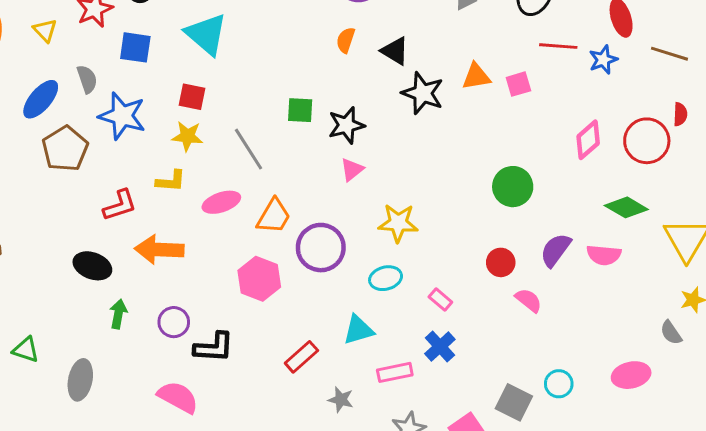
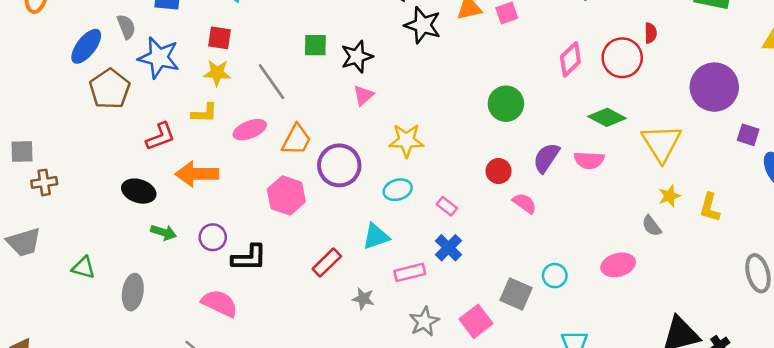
green arrow: (118, 314) -> (164, 232), turned 100

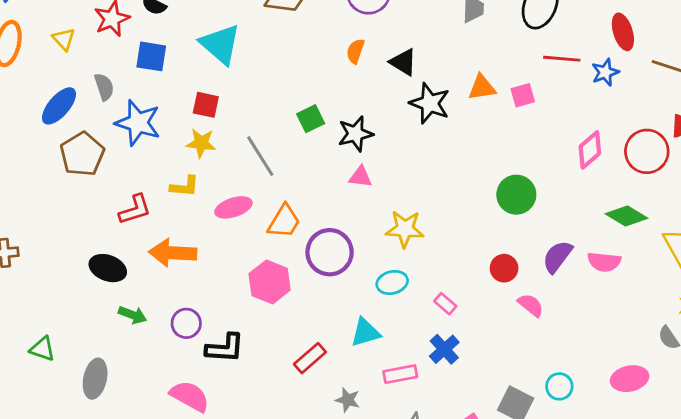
green square: (315, 45) -> (311, 119), turned -30
pink triangle: (363, 95) -> (360, 177), turned 45

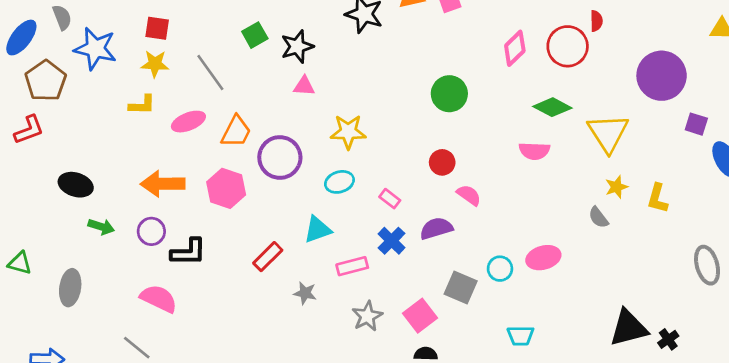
red L-shape: (135, 210) -> (29, 130), moved
orange arrow: (173, 253) -> (163, 184), moved
purple semicircle: (557, 257) -> (436, 228), moved, turned 40
pink ellipse: (630, 379) -> (543, 258), moved

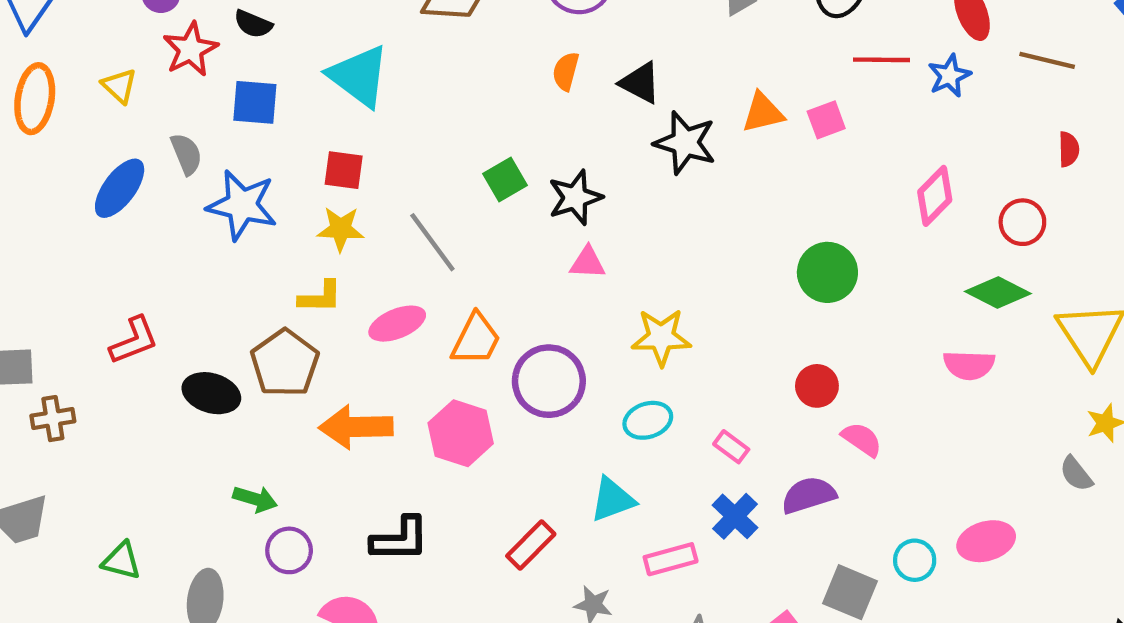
red circle: (568, 46) -> (1022, 222), moved, size x0.7
brown pentagon: (46, 81) -> (285, 363), moved
black ellipse: (76, 185) -> (211, 393), moved
purple circle: (151, 231) -> (289, 550), moved

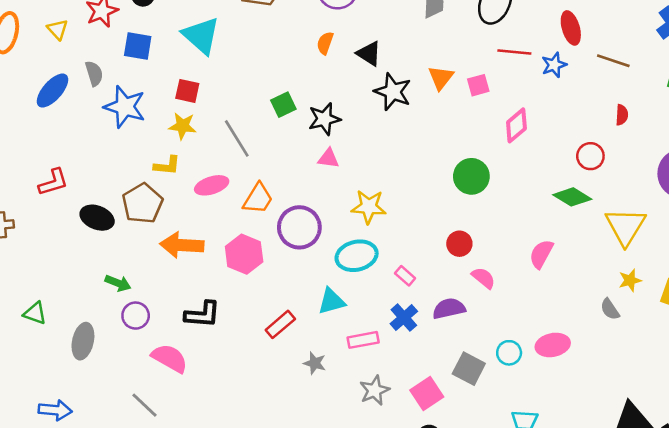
orange triangle: (763, 113) -> (441, 78), turned -44
pink diamond: (935, 196) -> (516, 125), moved
pink semicircle: (969, 365) -> (541, 254), moved, turned 112
cyan ellipse: (648, 420) -> (357, 256), size x1.4

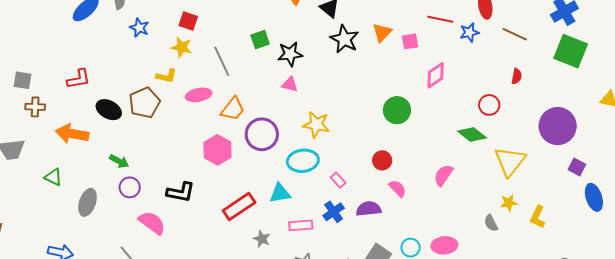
blue star: (125, 107) -> (139, 28), size x0.6
orange arrow: (182, 245) -> (72, 134), moved
red rectangle: (280, 324) -> (239, 206), size x1.4

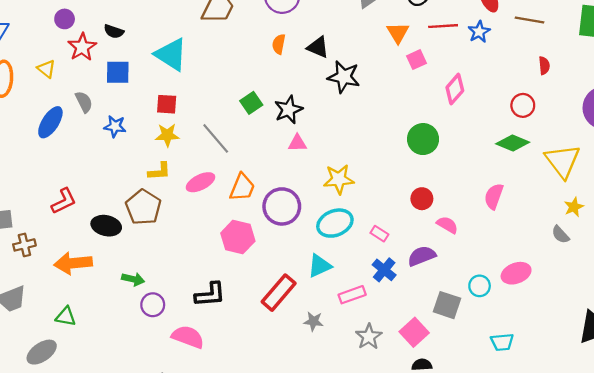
orange triangle: (382, 32) -> (398, 33), moved
gray ellipse: (88, 202) -> (42, 352), moved, turned 52

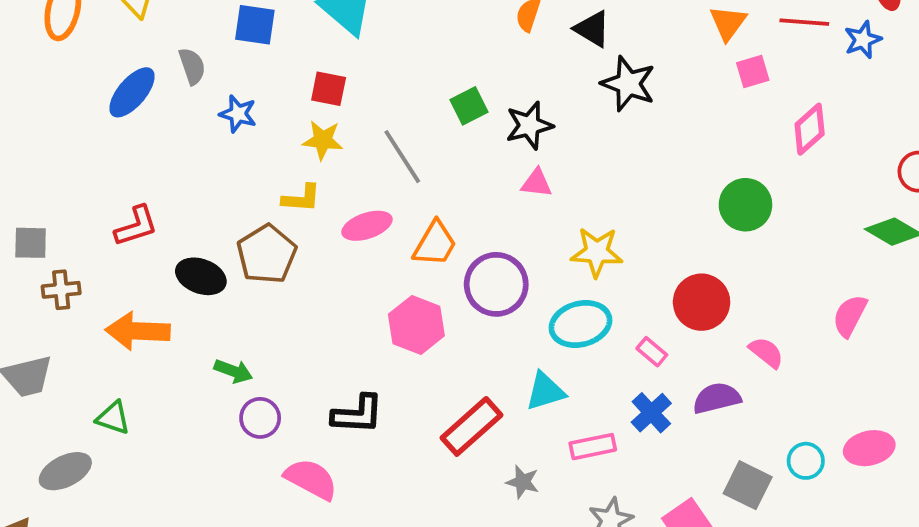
red circle: (422, 199) -> (702, 302), moved, size x1.5

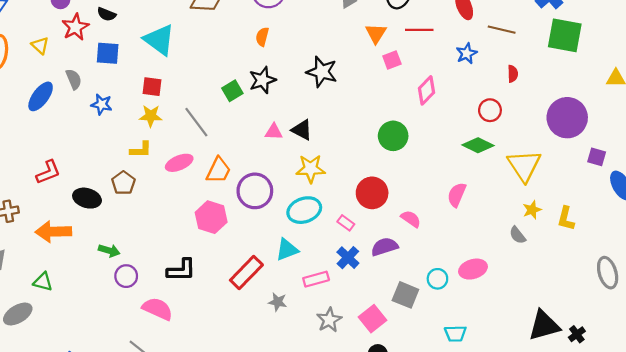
black triangle: (592, 29) -> (302, 130), moved
blue star: (863, 40) -> (467, 53), moved
black star: (529, 125) -> (262, 80), moved
brown pentagon: (267, 254) -> (123, 183), size x0.7

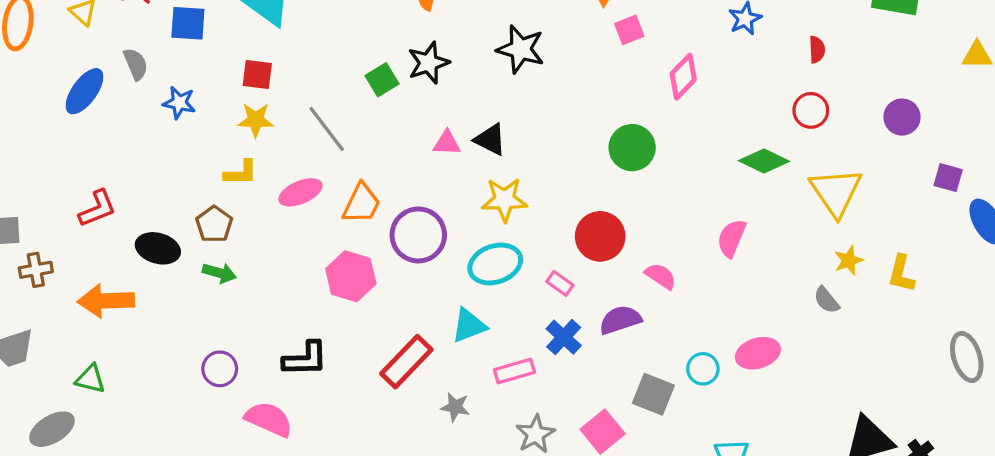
red circle: (490, 110) -> (811, 110), moved
purple circle: (567, 118) -> (902, 117), size x0.6
green arrow: (109, 251) -> (219, 273), moved

